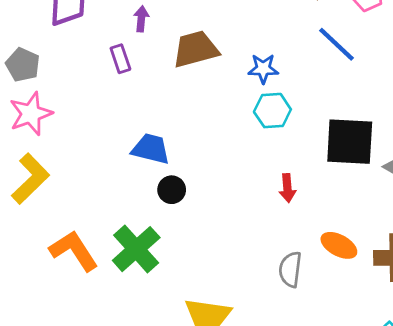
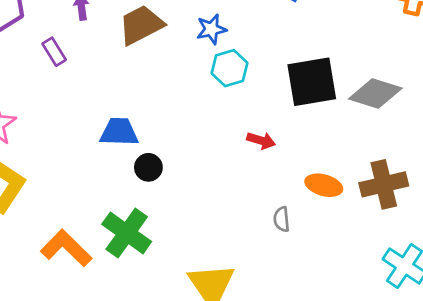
purple rectangle: (120, 59) -> (54, 52), moved
red arrow: (287, 188) -> (261, 140), turned -56
gray semicircle: (290, 269) -> (282, 219), size x0.7

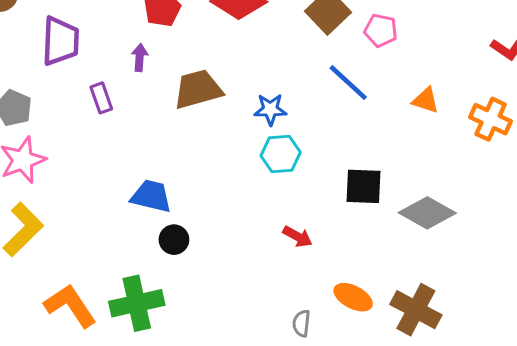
black square: (312, 82) -> (364, 186), size x0.7
brown cross: (384, 184) -> (416, 310), turned 30
green cross: (127, 233) -> (137, 303), turned 30

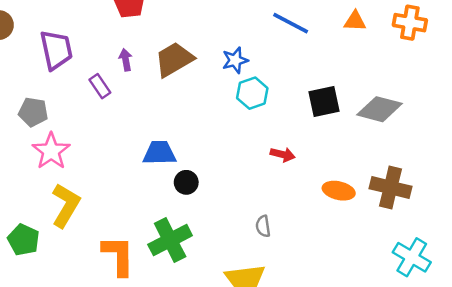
purple arrow: (140, 57) -> (126, 60), moved
orange L-shape: (70, 306) -> (118, 256), turned 48
gray semicircle: (301, 323) -> (263, 226), moved

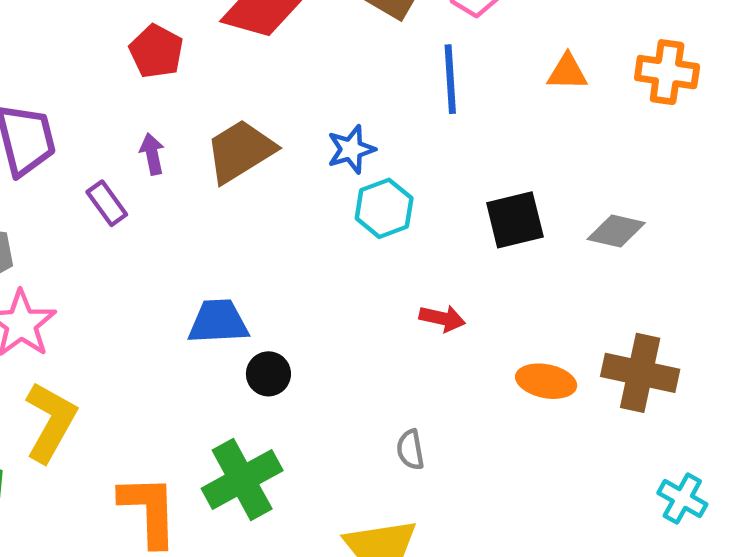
blue line: (291, 23) -> (450, 79), turned 60
gray diamond: (380, 109) -> (616, 231), size x0.7
cyan cross: (412, 257) -> (682, 499), size x0.7

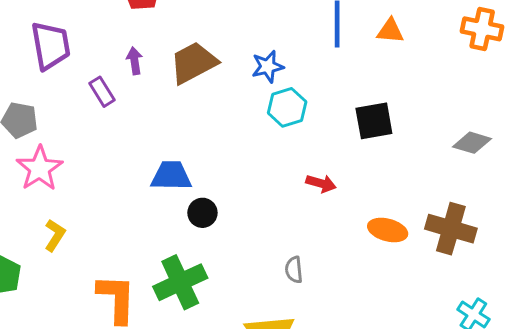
orange triangle: (567, 72) -> (390, 31), moved
gray diamond: (616, 231) -> (472, 143), moved
yellow L-shape: (51, 422) -> (55, 235), size x0.6

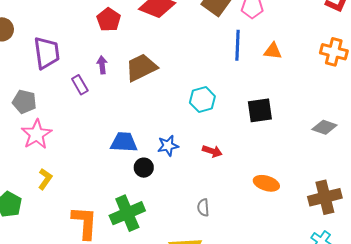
blue star: (268, 67) -> (168, 146), moved
red arrow: (321, 183) -> (212, 151), moved
brown cross: (451, 229) -> (325, 197), moved, turned -32

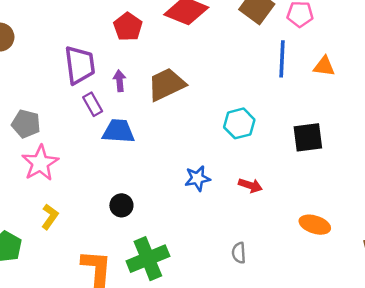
purple trapezoid: (47, 53) -> (80, 65), moved
blue trapezoid: (124, 142) -> (118, 131), moved
black circle: (144, 168) -> (121, 205), moved

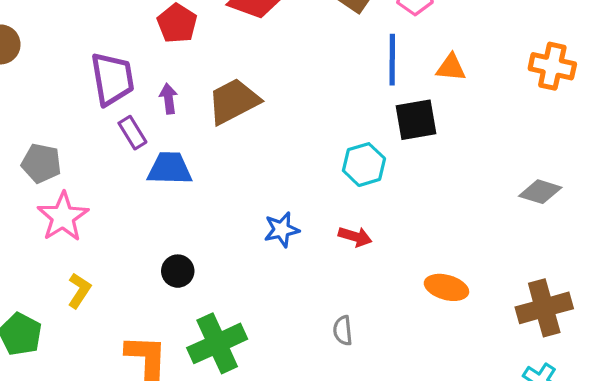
cyan hexagon: (239, 123) -> (364, 165), moved
black square: (308, 137) -> (416, 120), moved

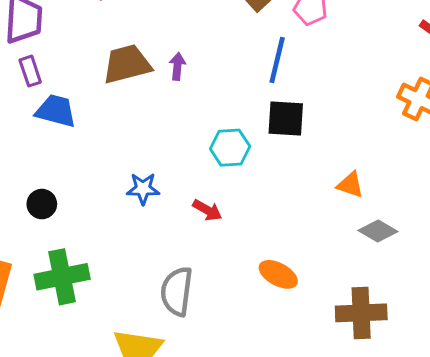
orange triangle: (451, 68) -> (350, 185), moved
purple arrow: (169, 99) -> (177, 66), moved
gray diamond: (540, 192) -> (378, 231), moved
gray semicircle: (343, 331) -> (177, 291), size x1.8

